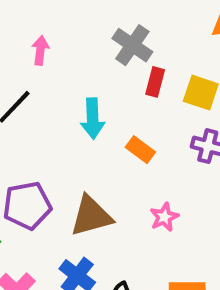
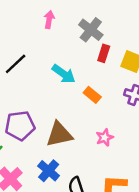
pink arrow: (40, 50) -> (49, 20), moved
cyan arrow: (93, 119) -> (64, 74), turned -55

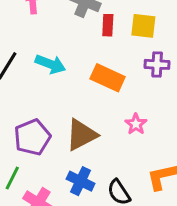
cyan arrow: (64, 74) -> (50, 64), moved
orange rectangle: (92, 95) -> (108, 78), size x1.5

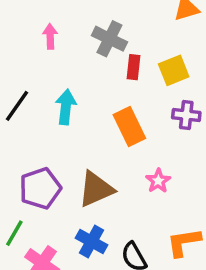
yellow square: (143, 26) -> (174, 70), turned -32
cyan arrow: (50, 64) -> (66, 107), turned -108
orange rectangle: (108, 78) -> (129, 127), turned 36

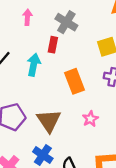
red rectangle: (133, 67) -> (53, 45), moved
brown triangle: (96, 189) -> (49, 121), turned -45

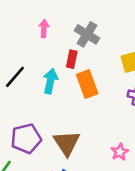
orange rectangle: (75, 81) -> (87, 84), moved
pink star: (90, 119) -> (120, 152), moved

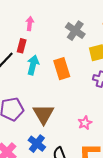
gray cross: (87, 34) -> (75, 31), moved
red rectangle: (72, 59) -> (22, 46), moved

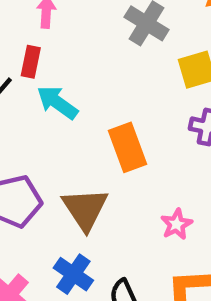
cyan arrow: (33, 65) -> (57, 102), turned -66
orange rectangle: (62, 69) -> (128, 147), moved

